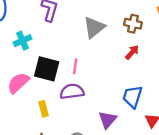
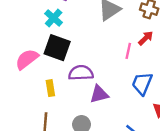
cyan cross: (22, 41) -> (54, 18), moved, turned -30
pink line: (75, 66) -> (128, 51), moved
purple triangle: (108, 120) -> (99, 94), moved, turned 30

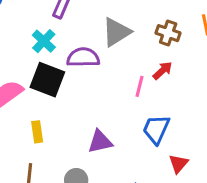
purple semicircle: (81, 73) -> (83, 57), moved

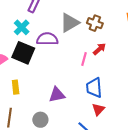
brown cross: (168, 33) -> (95, 23), moved
blue trapezoid: (156, 129) -> (94, 88), turned -30
red triangle: (178, 164) -> (98, 109), moved

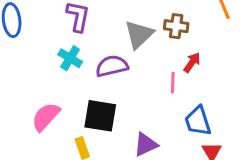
black square: (23, 53) -> (100, 116), moved

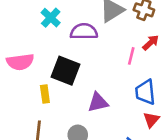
pink semicircle: (46, 117) -> (20, 62), turned -152

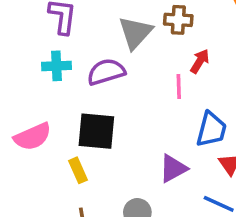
cyan cross: (51, 18) -> (57, 66), turned -30
blue trapezoid: (145, 92) -> (211, 129), turned -144
purple triangle: (98, 102) -> (173, 168), moved

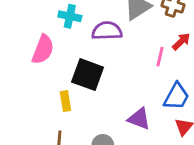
pink semicircle: (33, 137) -> (43, 49), moved, turned -60
purple triangle: (173, 168) -> (139, 119), turned 35

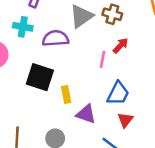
yellow rectangle: (65, 101) -> (66, 94), moved

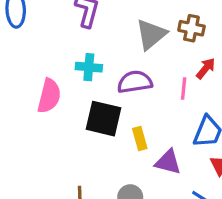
cyan cross: (23, 27) -> (89, 67), moved
purple semicircle: (55, 38) -> (135, 82), moved

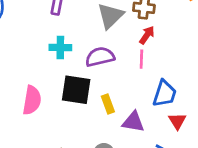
red arrow: (206, 68) -> (147, 35), moved
pink semicircle: (49, 96) -> (32, 100), moved

